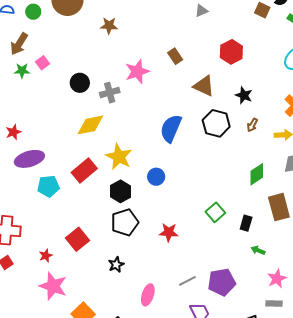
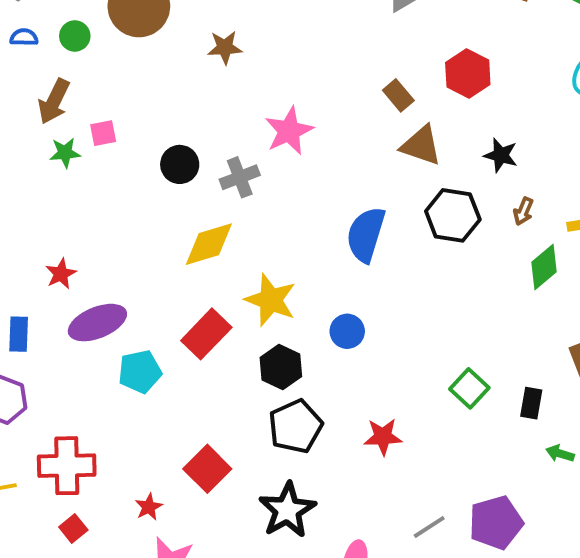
brown rectangle: (175, 56) -> (398, 95), moved
pink square: (42, 63) -> (103, 133), turned 32
green diamond: (257, 174) -> (544, 267), moved
black star: (116, 265) -> (287, 510), size x1.8

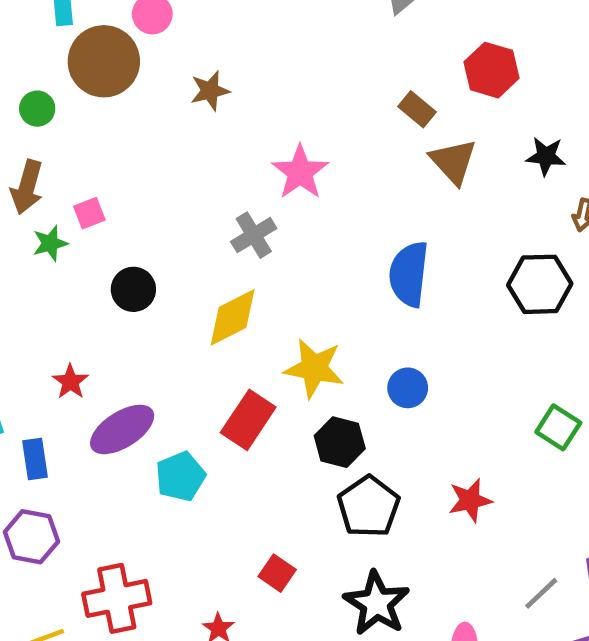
brown triangle: (421, 145) -> (453, 161), turned 39
black circle: (180, 164) -> (133, 289), moved
black hexagon: (453, 215) -> (540, 284), moved
red square: (207, 469) -> (277, 573), size x0.7

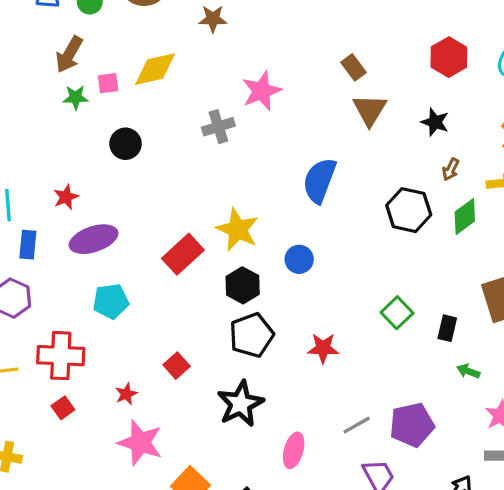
red hexagon: (491, 70) -> (449, 57), moved
yellow diamond: (233, 317) -> (155, 69), moved
cyan pentagon: (180, 476) -> (111, 301), moved

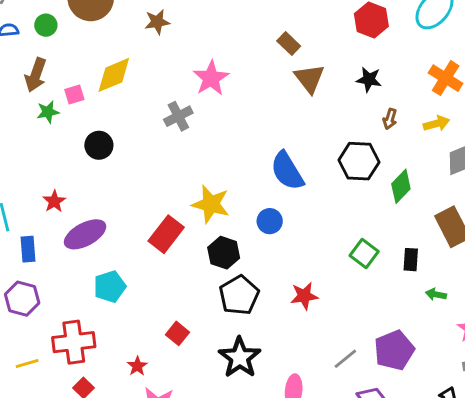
blue semicircle: (320, 180) -> (287, 171), moved, turned -42
green diamond: (465, 216) -> (401, 186), moved

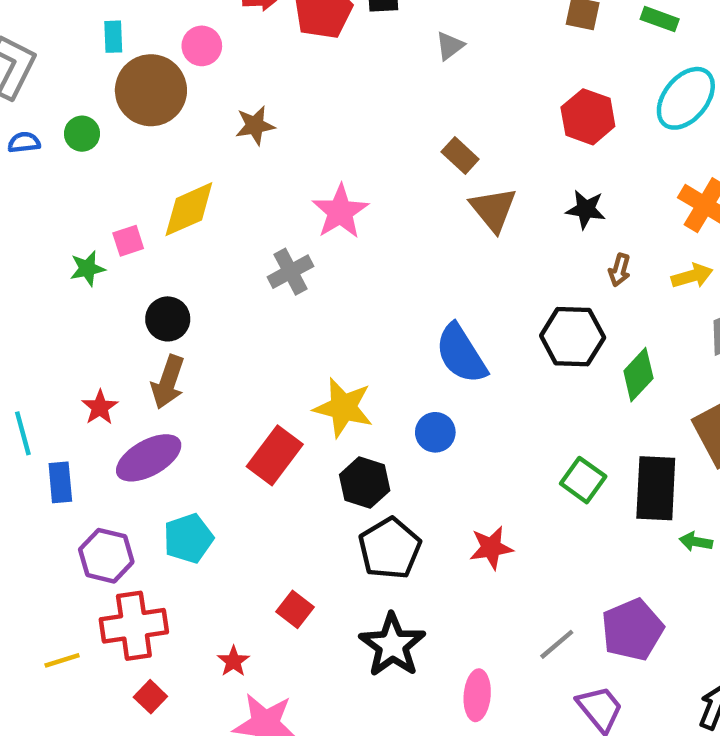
brown arrow: (36, 75) -> (168, 382), moved
black rectangle: (411, 260) -> (656, 488), size x1.8
purple hexagon: (22, 299) -> (106, 556), moved

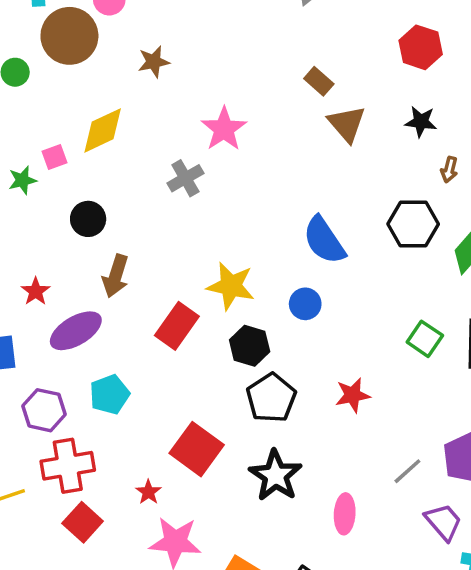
brown arrow: (168, 382) -> (116, 276), moved
red square: (295, 609) -> (197, 449), size x1.8
red square: (150, 697) -> (83, 522), size x1.5

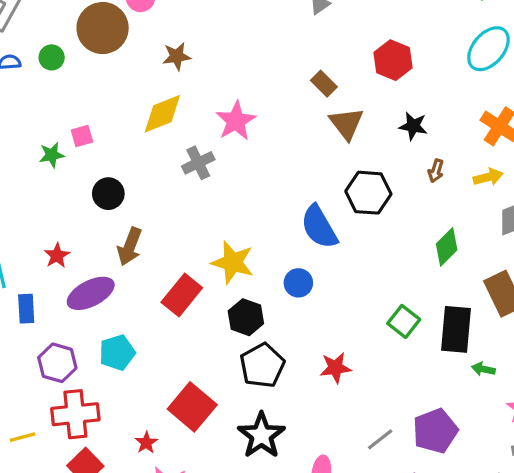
red hexagon: (421, 47) -> (393, 60), moved
yellow diamond: (103, 130) -> (162, 114), moved
black hexagon: (413, 224) -> (368, 193), moved

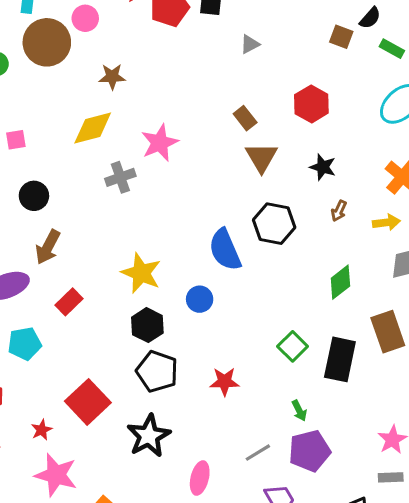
red rectangle: (182, 295) -> (69, 302), moved, size x0.7
black pentagon: (262, 365) -> (157, 371), turned -30
green arrow: (483, 369) -> (299, 411), moved, turned -135

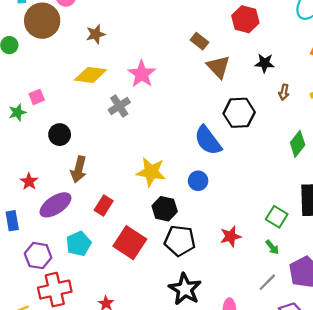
yellow diamond: (93, 128) -> (90, 75), turned 36
green square: (293, 346) -> (277, 217), moved
red square: (88, 402) -> (130, 243), moved
green arrow: (299, 411) -> (272, 247), moved

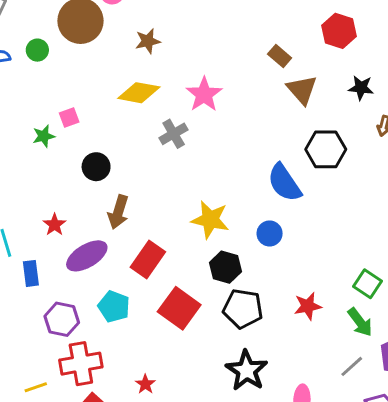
red rectangle: (104, 206) -> (148, 259), size x1.4
cyan pentagon: (79, 244) -> (114, 307), turned -30
green arrow: (272, 247) -> (360, 322), size x1.5

